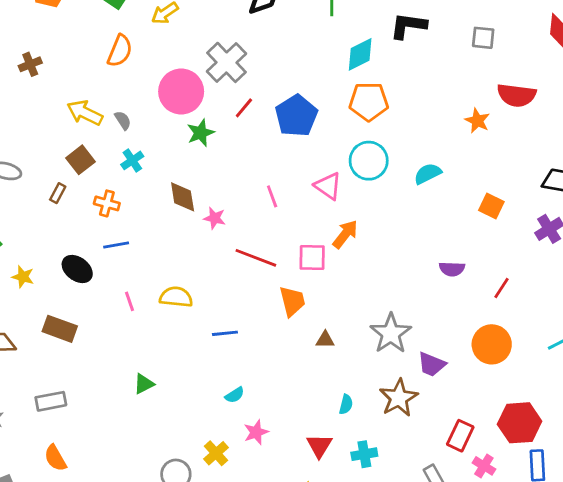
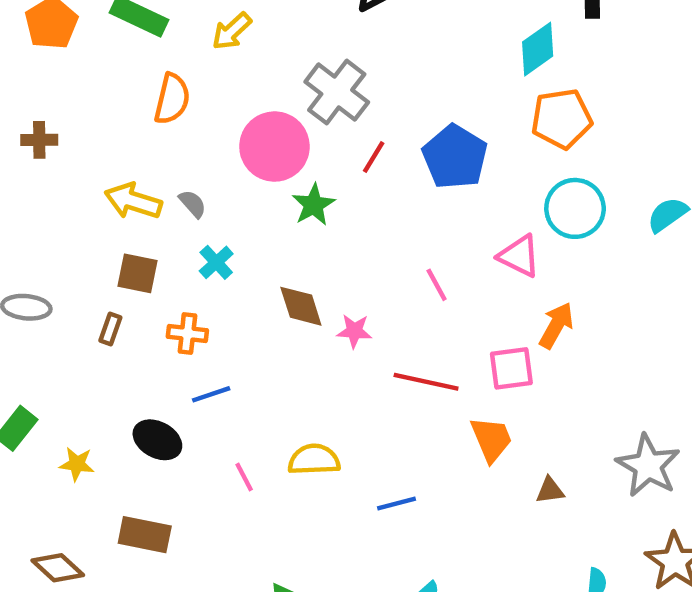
brown cross: (30, 64) -> (39, 140), turned 30
brown square: (80, 160) -> (137, 273), turned -32

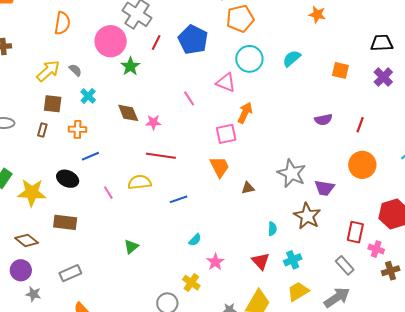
yellow arrow: (133, 201) -> (48, 71), turned 125
red line: (426, 382) -> (161, 156), moved
yellow star: (77, 464) -> (32, 193), size x1.8

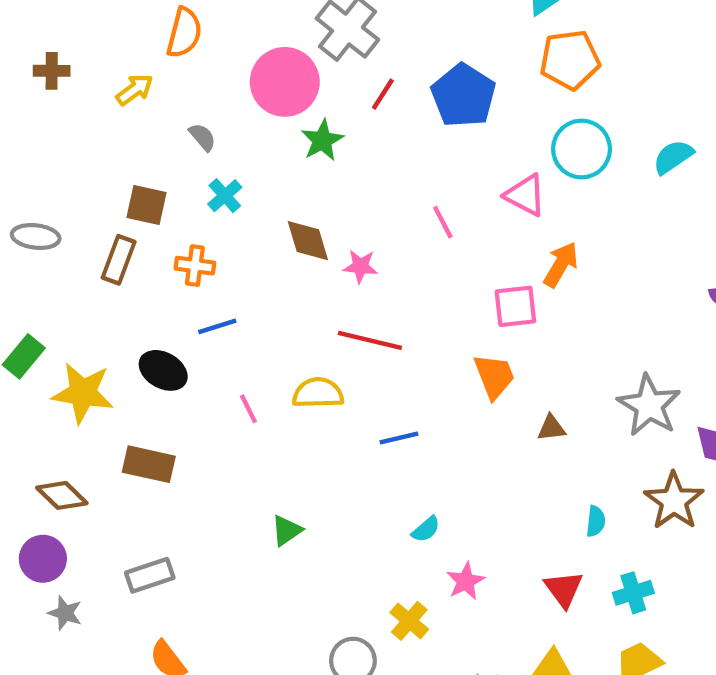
yellow arrow: (48, 71) -> (135, 90), moved, size x0.7
brown rectangle: (42, 130) -> (119, 260), size x1.5

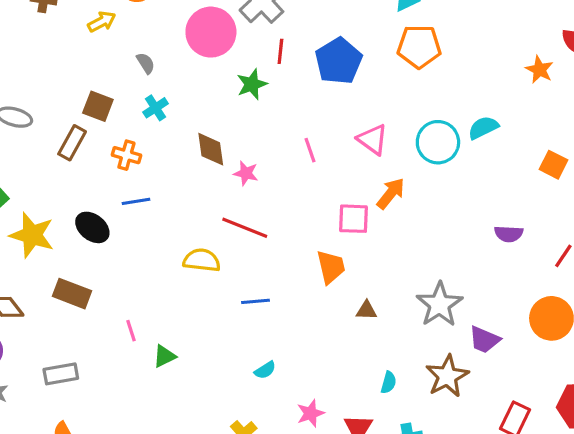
red line: (383, 94) -> (280, 51), turned -35
green star: (322, 140) -> (252, 84), moved
cyan circle: (582, 149) -> (438, 142), moved
pink line: (248, 409) -> (131, 331), moved
pink star: (466, 581) -> (310, 413), moved

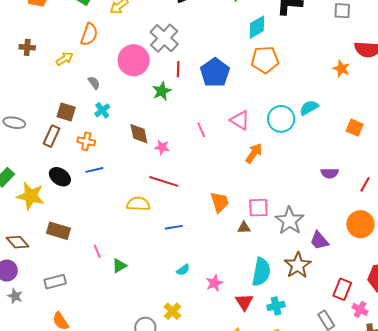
pink square: (354, 219) -> (258, 208), moved
black ellipse: (92, 227) -> (60, 177), moved
purple trapezoid: (484, 340) -> (319, 241), turned 30
cyan semicircle: (389, 382) -> (261, 272), size x2.0
pink star: (310, 413) -> (214, 283), moved

